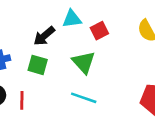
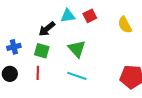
red square: (99, 31) -> (90, 16), moved
red line: (22, 100) -> (38, 73), moved

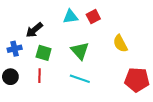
yellow semicircle: (125, 25) -> (120, 44), moved
black arrow: (47, 29) -> (34, 30), moved

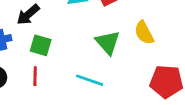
green triangle: (80, 51) -> (108, 42), moved

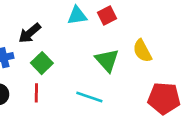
green square: (41, 45) -> (42, 63), turned 30

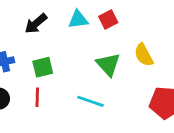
black arrow: (30, 33) -> (36, 24), moved
green square: (42, 63) -> (43, 67), turned 30

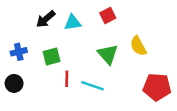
cyan triangle: (78, 19) -> (73, 23), moved
red line: (37, 97) -> (67, 79), moved

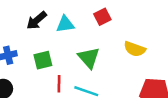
yellow semicircle: (138, 46) -> (135, 49), turned -42
green triangle: (108, 54) -> (89, 58), moved

